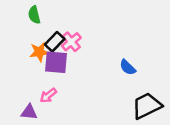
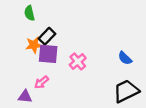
pink cross: (71, 42) -> (78, 61), moved
blue semicircle: (128, 67) -> (125, 58), moved

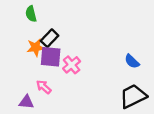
pink cross: (78, 61) -> (72, 65), moved
pink arrow: (42, 82) -> (44, 87), turned 80

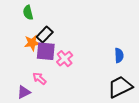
blue semicircle: (132, 61) -> (119, 55), turned -136
purple triangle: (26, 102) -> (24, 92), turned -32

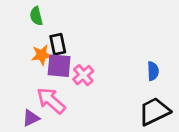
black rectangle: (45, 35) -> (58, 44), turned -56
pink arrow: (39, 78) -> (51, 101), size x1.6

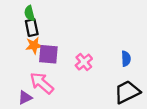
black rectangle: (58, 44) -> (32, 28), moved
pink cross: (83, 75) -> (84, 62), moved

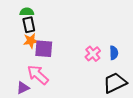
green semicircle: (29, 13) -> (27, 12), turned 104
pink cross: (84, 62) -> (93, 54), moved

